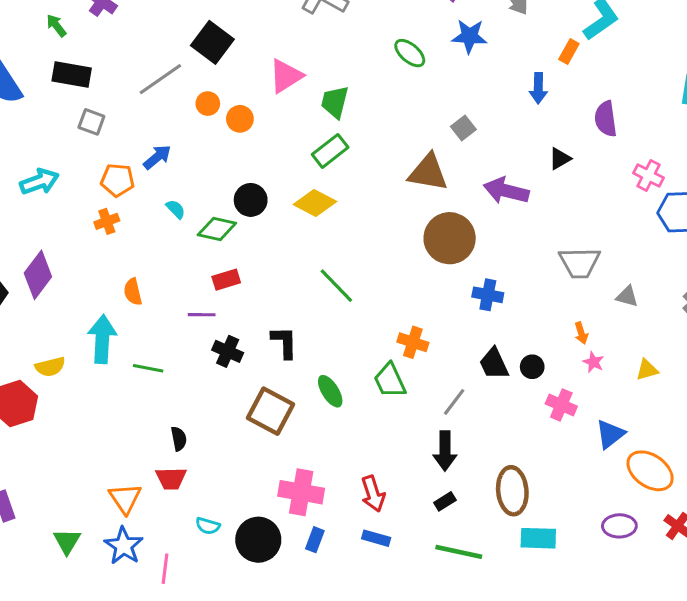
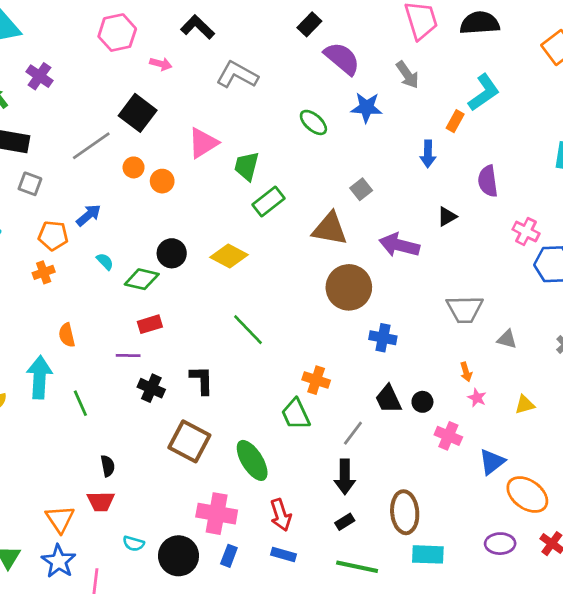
green rectangle: (330, 151) -> (268, 202), moved
green line: (148, 368) -> (80, 403), turned 55
green ellipse: (330, 391) -> (252, 460), moved, size x1.4

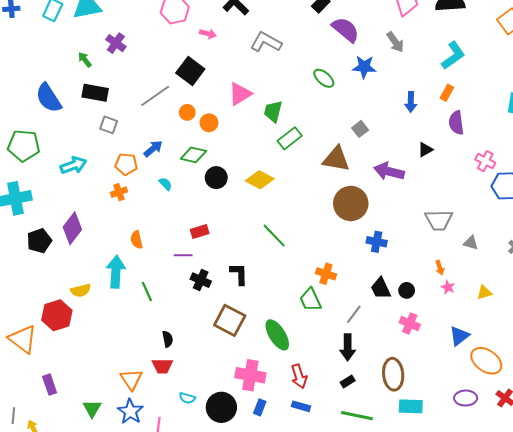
orange rectangle: (455, 121) -> (447, 93), moved
green diamond: (142, 279) -> (193, 155), moved
pink cross: (448, 436) -> (410, 324), moved

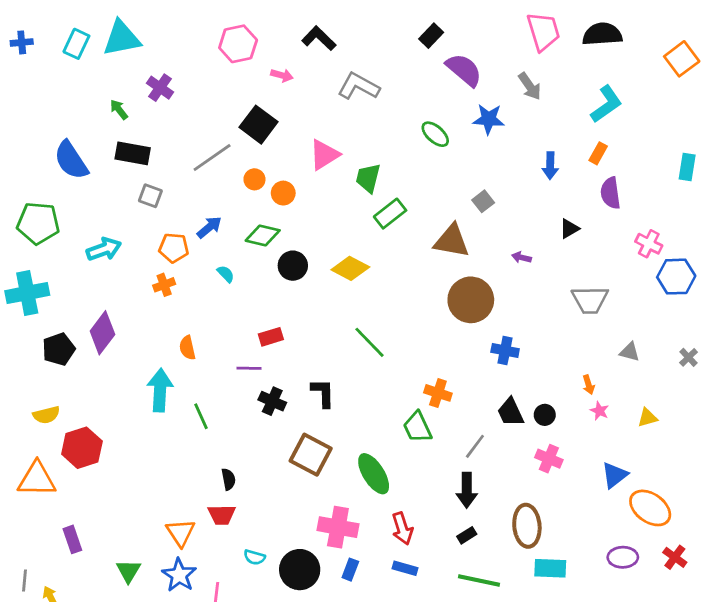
purple arrow: (389, 171) -> (521, 257), size x0.5
gray trapezoid: (439, 220) -> (590, 300), moved
yellow semicircle: (81, 290) -> (46, 415), moved
orange triangle: (23, 339) -> (37, 479), turned -36

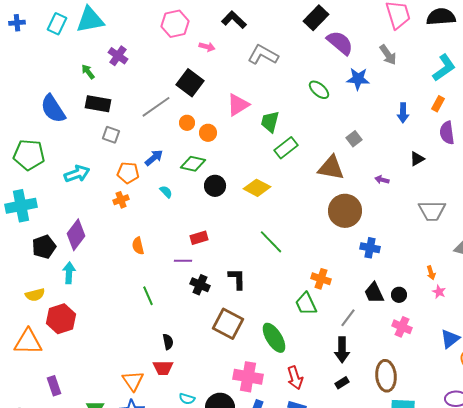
black rectangle: (431, 36) -> (316, 18), size x1.4
cyan arrow: (160, 390) -> (69, 273), moved, size x0.7

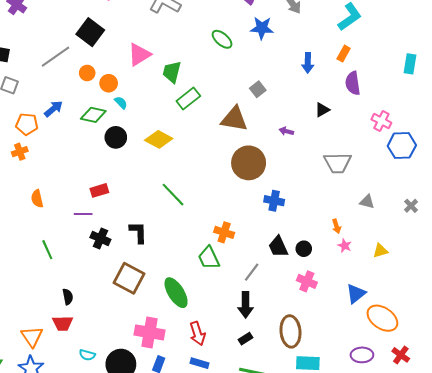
cyan semicircle: (166, 192) -> (121, 103), moved

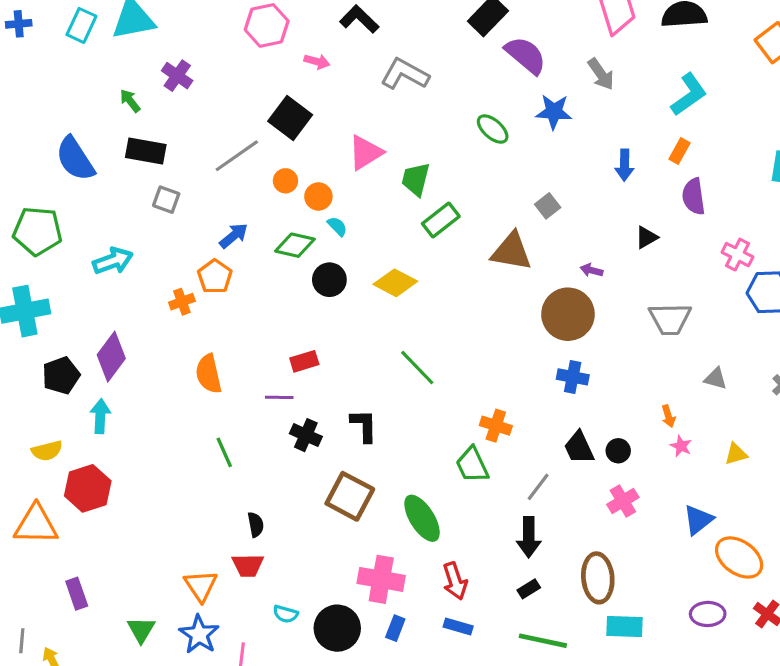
orange pentagon: (27, 124) -> (215, 277), moved, turned 30
brown circle: (249, 163) -> (568, 314), moved
orange semicircle: (37, 199) -> (209, 374), size x1.4
pink cross: (307, 281) -> (623, 501), turned 36

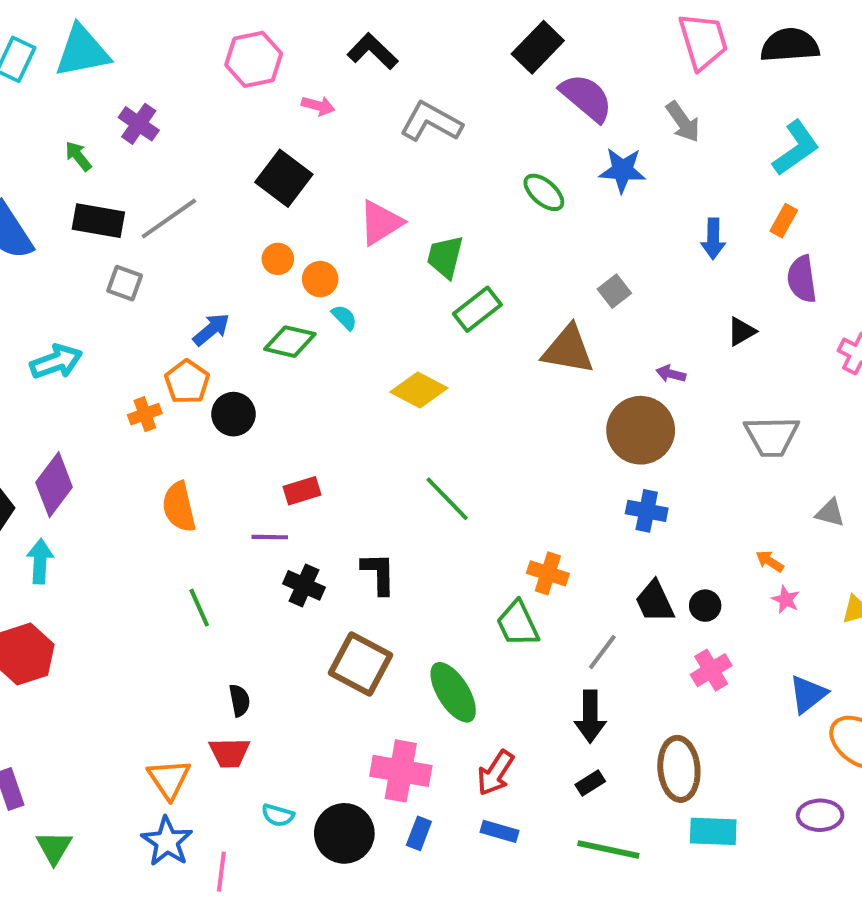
gray line: (237, 156) -> (169, 219), moved
black circle: (329, 280) -> (233, 414), moved
orange arrow: (668, 416) -> (770, 561), turned 140
red arrow: (455, 581) -> (496, 773), turned 51
green triangle: (141, 630) -> (54, 847), moved

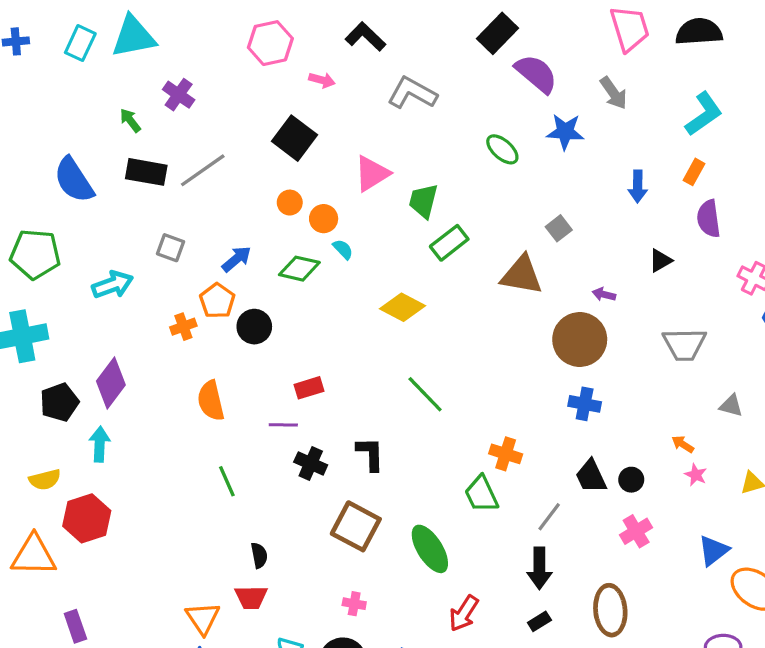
gray square: (125, 283) -> (171, 248), moved
pink cross: (401, 771) -> (354, 604), moved, size x0.5

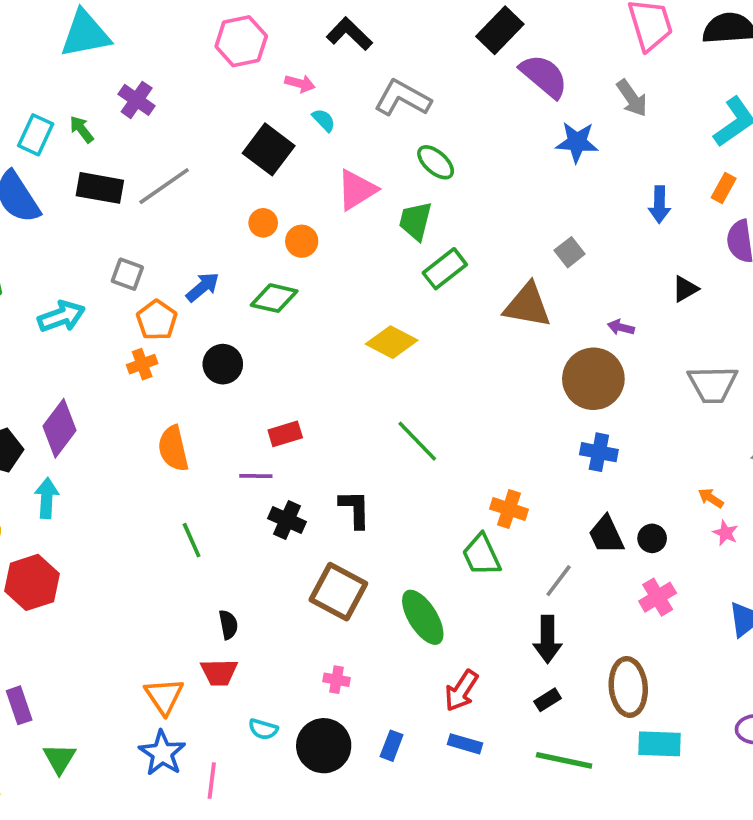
cyan rectangle: (80, 43) -> (36, 135), moved
green ellipse: (502, 149) -> (436, 162), moved
cyan semicircle: (343, 249) -> (324, 120), moved
orange pentagon: (217, 301) -> (157, 320), moved

